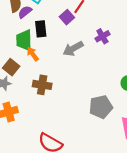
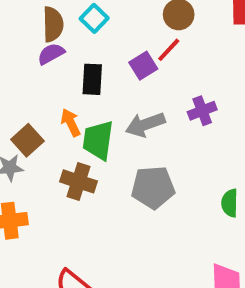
purple semicircle: (25, 12) -> (51, 54), moved
green trapezoid: (24, 40) -> (98, 140), moved
gray pentagon: (101, 107) -> (153, 187), moved

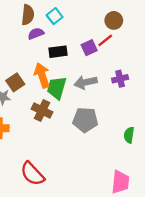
cyan square: (94, 18) -> (55, 16), moved
brown semicircle: (53, 24) -> (28, 15), moved
black rectangle: (92, 79) -> (58, 52), turned 72
orange arrow: (71, 123) -> (42, 75), size x1.5

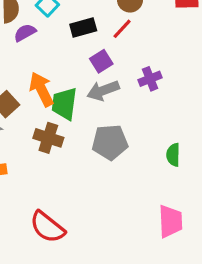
purple square: (89, 48) -> (101, 61), moved
black rectangle: (58, 52) -> (83, 27), moved

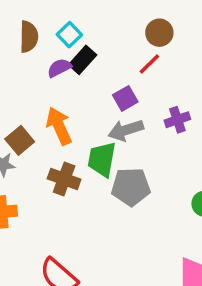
black rectangle: (83, 27) -> (83, 60), moved, turned -35
purple semicircle: (25, 33) -> (59, 68), moved
green trapezoid: (64, 104) -> (102, 159), moved

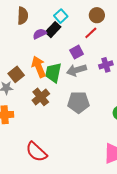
cyan square: (69, 35) -> (61, 16), moved
green trapezoid: (102, 159) -> (53, 73), moved
brown cross: (64, 179) -> (41, 97), turned 30

